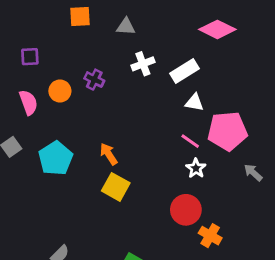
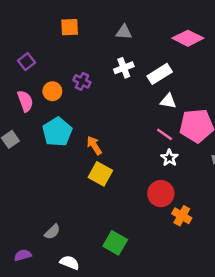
gray triangle: (126, 27) -> (124, 32), moved
purple square: (30, 57) -> (26, 62), turned -35
cyan pentagon: (56, 158) -> (57, 132), moved

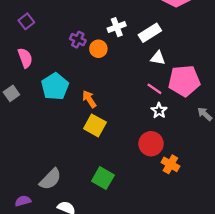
orange circle: (52, 91) -> (98, 49), moved
gray semicircle: (52, 232) -> (50, 179), size x1.5
green square: (115, 243) -> (103, 178), moved

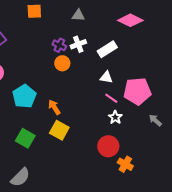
purple cross: (78, 40) -> (59, 45), moved
white triangle: (158, 58) -> (106, 77), moved
green square: (103, 178) -> (25, 138), moved

